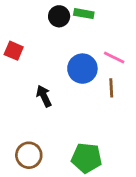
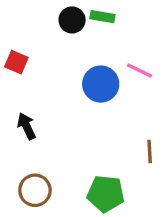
brown line: (111, 88) -> (150, 151), moved
black arrow: (44, 96) -> (27, 126), moved

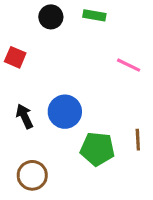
black circle: (72, 20) -> (51, 17), moved
blue circle: (101, 84) -> (65, 112), moved
green pentagon: (106, 194) -> (97, 149), moved

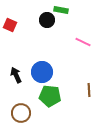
black circle: (51, 17) -> (47, 20), moved
red square: (15, 57) -> (10, 25), moved
green pentagon: (97, 149) -> (50, 96), moved

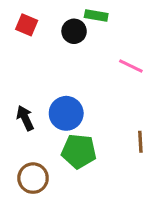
red square: (10, 25) -> (27, 25), moved

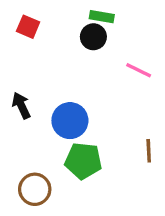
black circle: (74, 31) -> (93, 37), moved
black arrow: (25, 118) -> (21, 105), moved

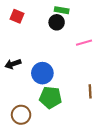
pink line: (139, 70) -> (84, 43), turned -42
black arrow: (21, 105) -> (13, 64), turned -84

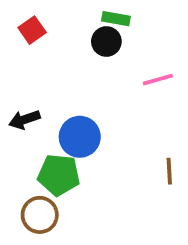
red square: (17, 16) -> (32, 30), turned 32
green pentagon: (51, 97) -> (59, 175), moved

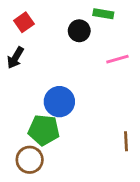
green rectangle: (116, 19) -> (103, 14), moved
black arrow: (24, 120) -> (15, 58), moved, turned -40
brown line: (169, 171) -> (126, 141), moved

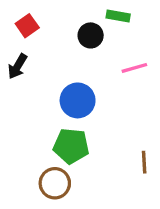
blue circle: (59, 102) -> (78, 100), moved
green pentagon: (44, 130) -> (71, 146), moved
brown circle: (30, 160) -> (55, 183), moved

